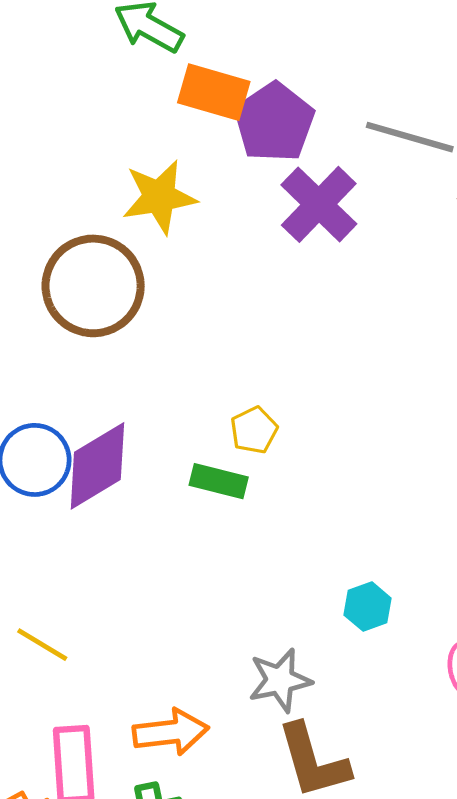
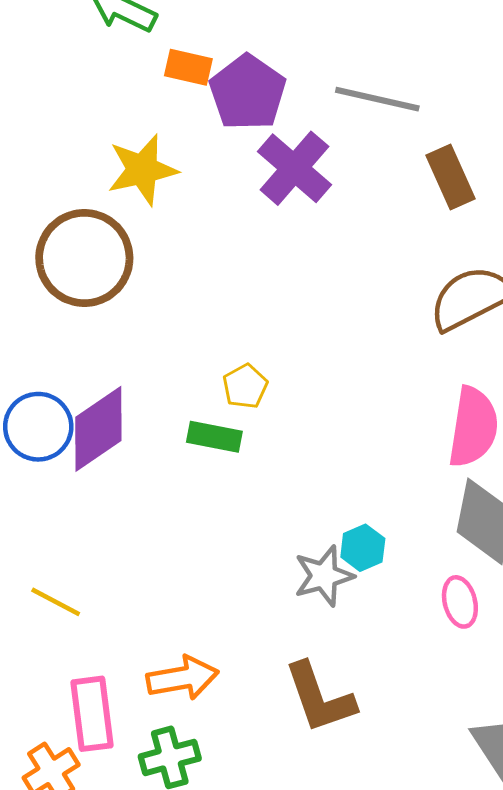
orange rectangle: (214, 92) -> (188, 67), size x0.7
gray star: (280, 680) -> (324, 576), moved

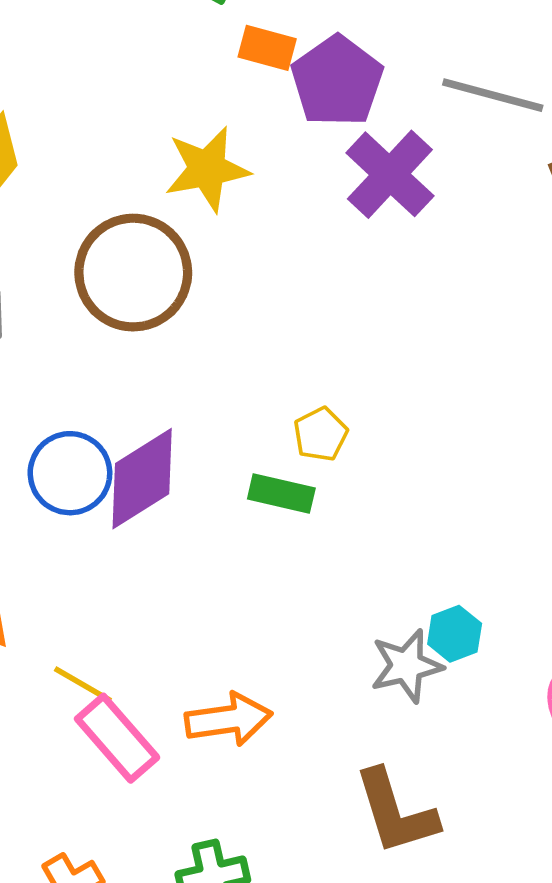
orange arrow: (183, 678) -> (229, 719), moved
pink rectangle: (92, 714) -> (117, 738), moved, turned -36

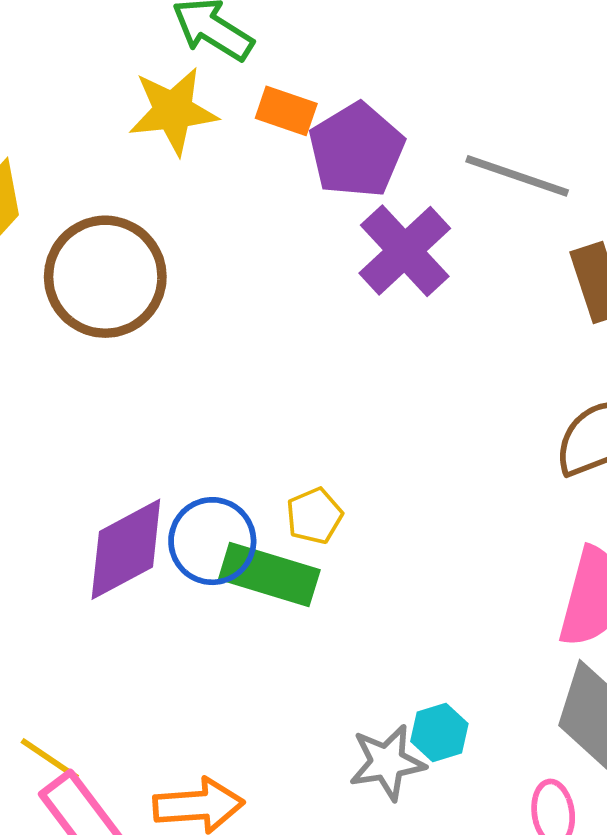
yellow star: (207, 169) -> (173, 111), moved
brown circle: (133, 273) -> (105, 277), moved
blue circle: (70, 473) -> (212, 541), moved
green rectangle: (281, 493) -> (269, 575), size x1.4

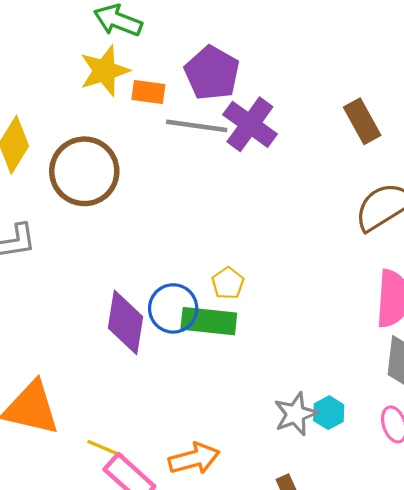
orange rectangle: (286, 111) -> (148, 92), moved
gray line: (517, 176) -> (197, 126), moved
purple diamond: (126, 549) -> (125, 322), turned -42
cyan hexagon: (439, 733) -> (329, 413), moved

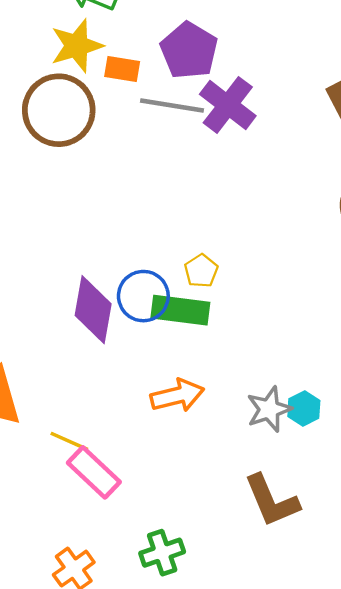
brown circle: (84, 171) -> (59, 110), moved
orange arrow: (194, 459) -> (177, 396), moved

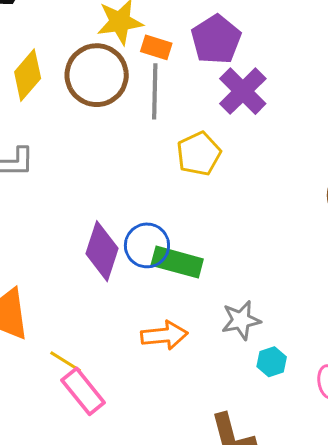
gray line: (172, 105) -> (155, 91), moved, turned 74
yellow pentagon: (201, 271) -> (199, 154), moved, size x1.5
gray star: (269, 409) -> (241, 320), moved

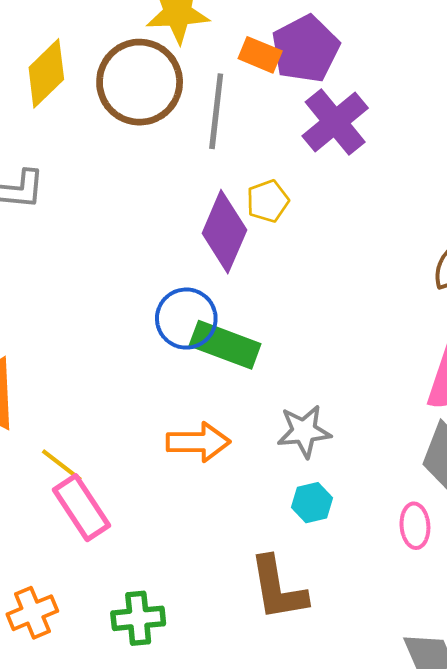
orange rectangle: (156, 47) -> (260, 55), moved
yellow pentagon: (199, 154) -> (268, 201), size x0.7
purple diamond: (102, 251) -> (224, 232), moved
cyan hexagon: (272, 362) -> (312, 503), moved

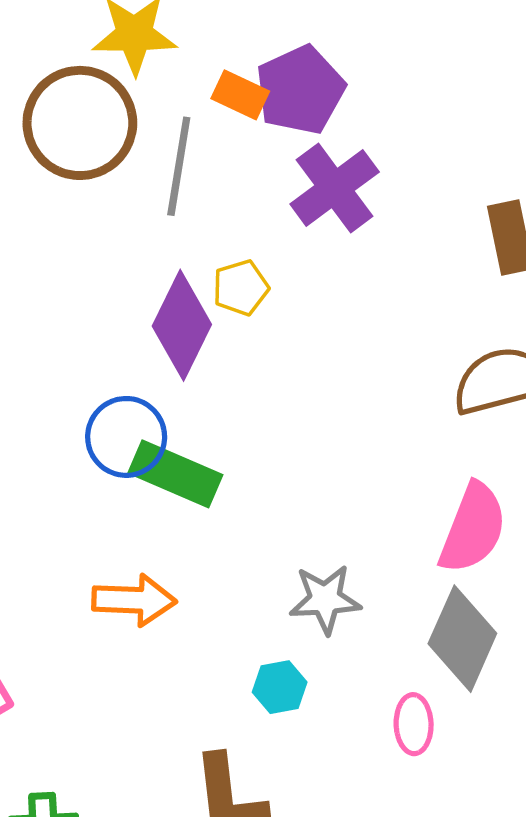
gray star: (304, 431) -> (325, 599), moved

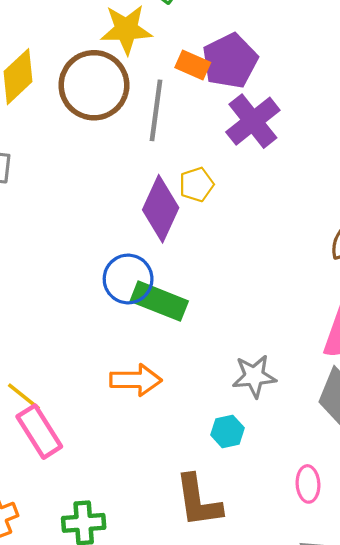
pink ellipse: (414, 724) -> (308, 484), moved

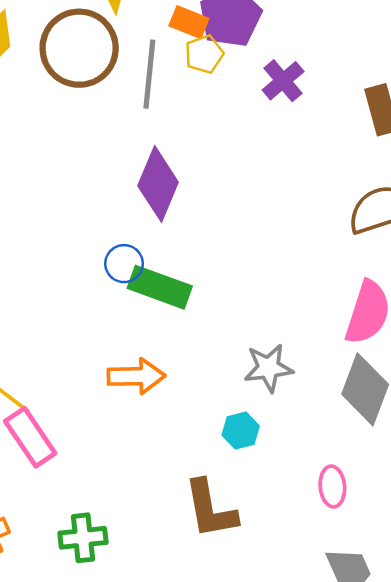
purple cross: (253, 121) -> (283, 81), moved, size x0.7
yellow pentagon: (196, 185) -> (204, 54), moved
blue circle: (128, 279) -> (124, 264), size x0.7

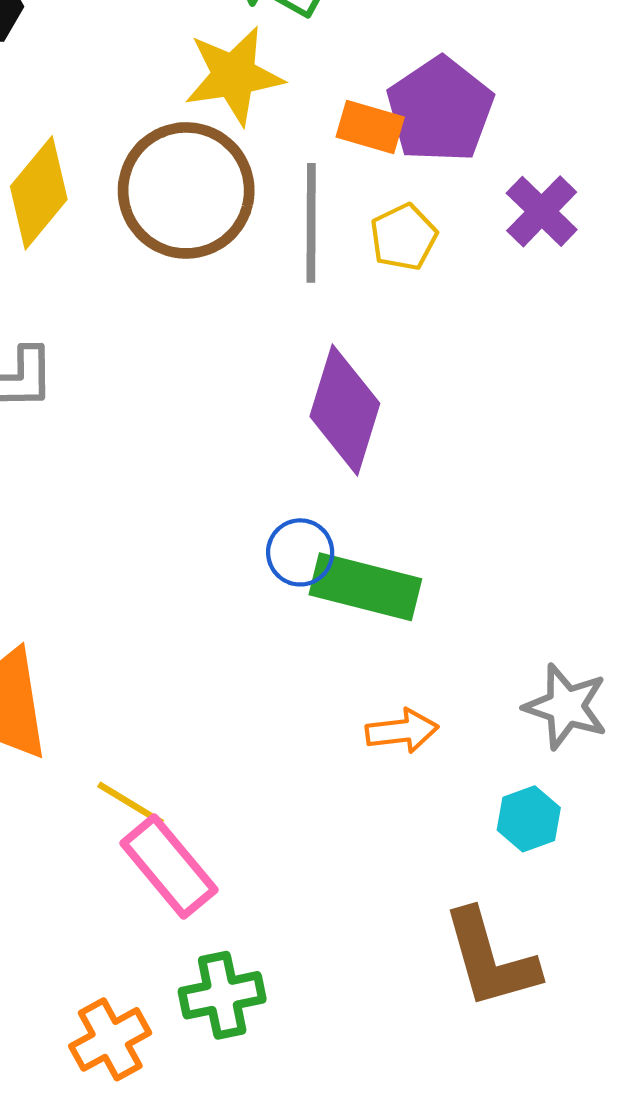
yellow pentagon: (204, 54) -> (404, 237), moved
gray star: (268, 368) -> (566, 707), turned 30
orange arrow: (136, 376) -> (402, 731), moved, size x0.7
green cross: (83, 538) -> (222, 995), moved

